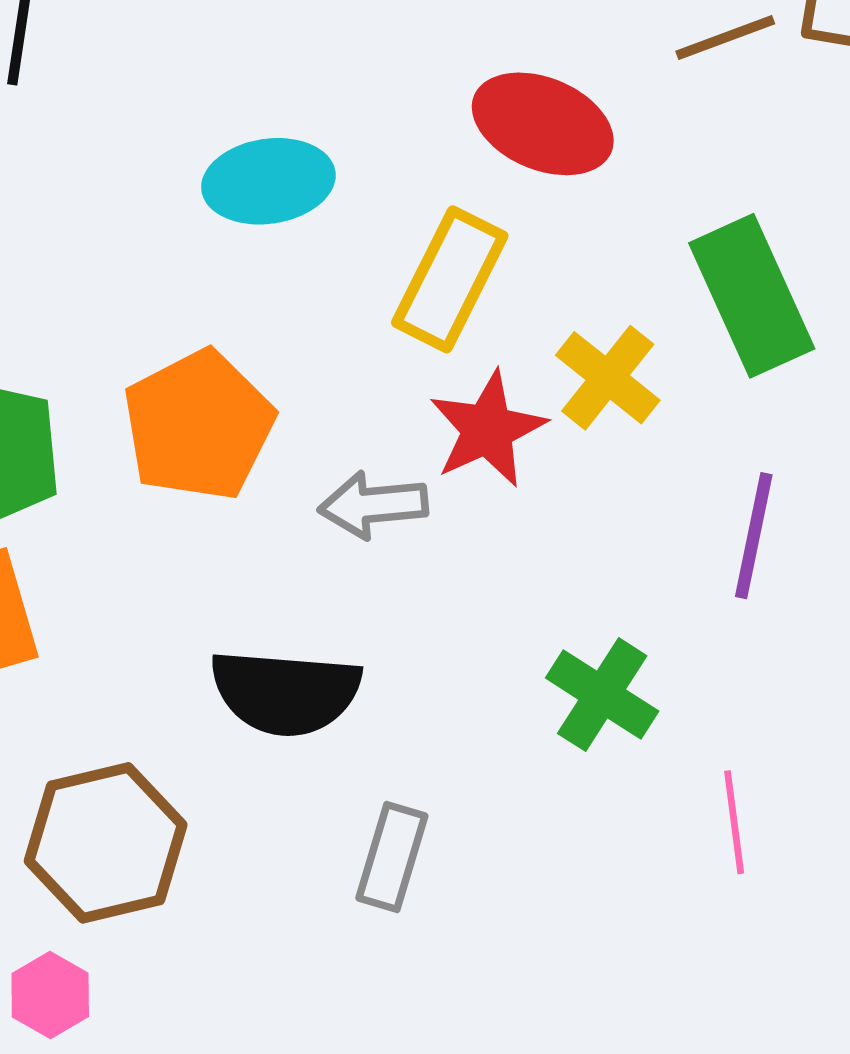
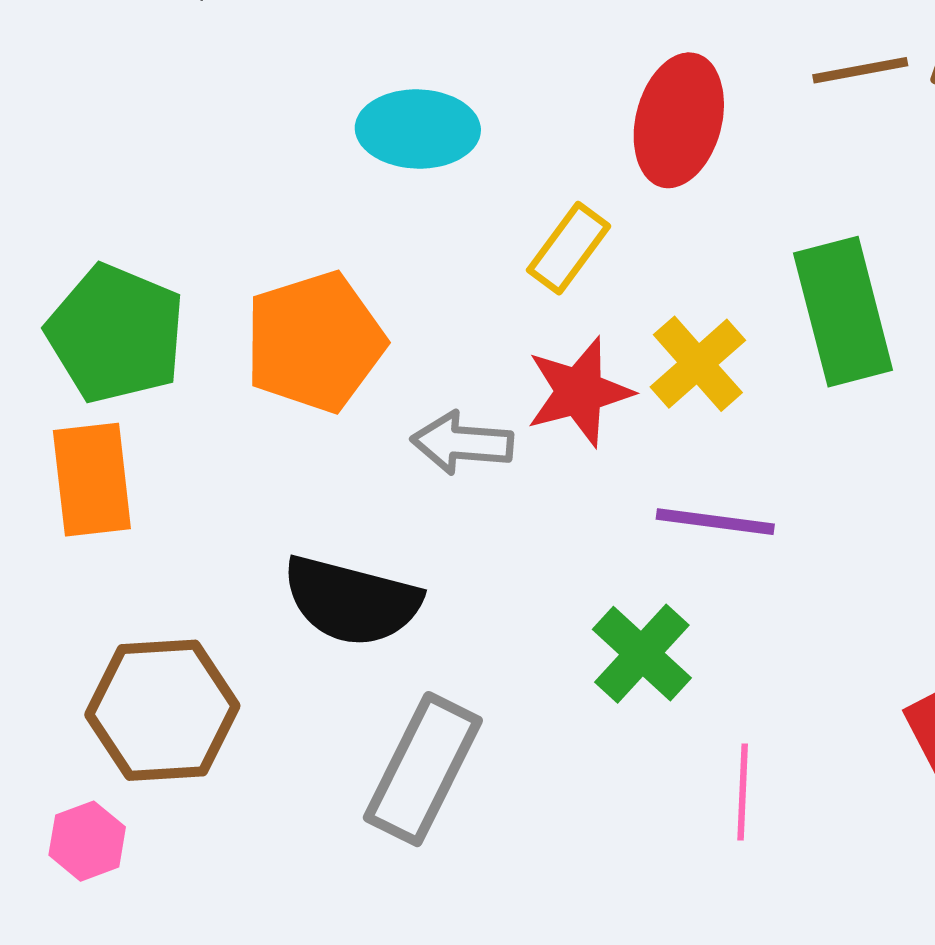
red ellipse: (543, 124) -> (679, 120), turned 72
yellow rectangle: (450, 279) -> (569, 248), size x0.7
purple line: (754, 536) -> (715, 522), moved, turned 76
gray rectangle: (392, 857) -> (423, 769), size x1.5

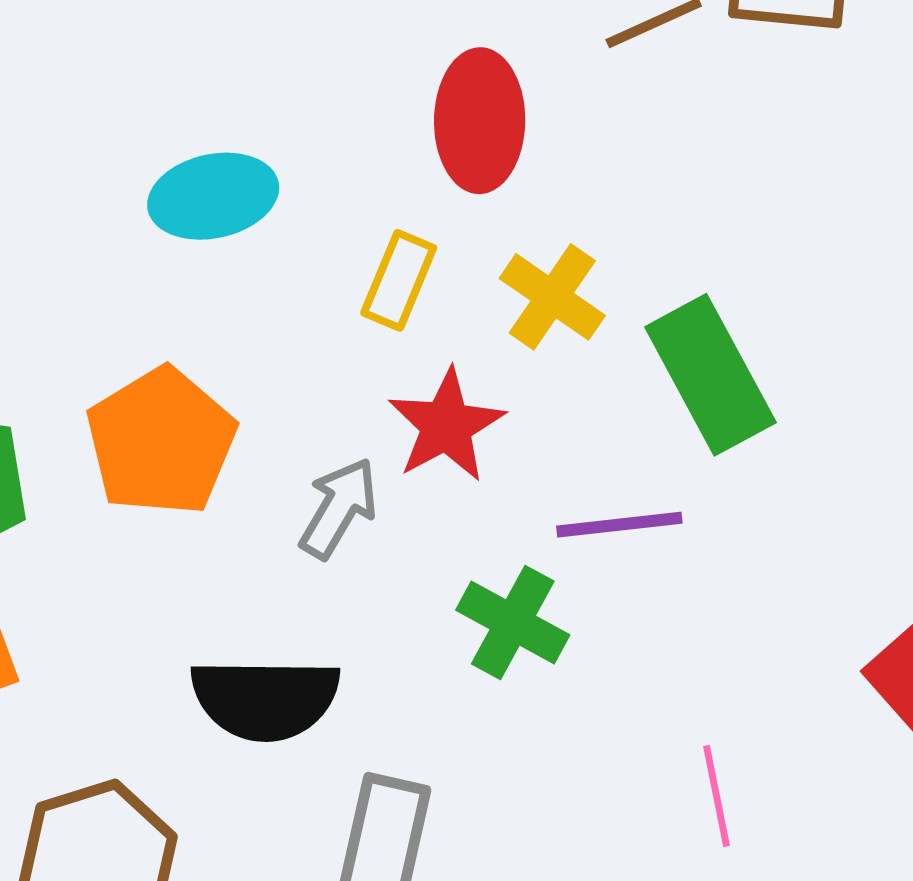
green rectangle: (843, 312) -> (710, 375), moved
yellow cross: (698, 364) -> (552, 297), moved
gray arrow: (462, 443) -> (339, 508), turned 130
green cross: (642, 654) -> (513, 623), moved

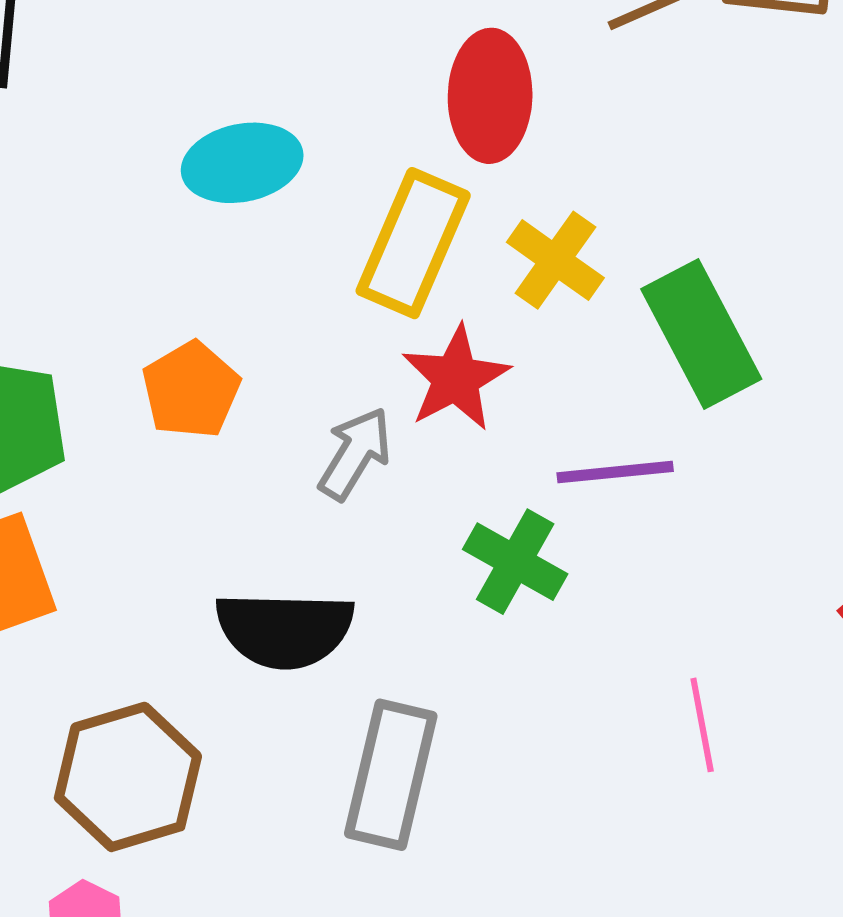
yellow rectangle: (399, 280) -> (413, 243), size x1.6
orange pentagon: (161, 442) -> (191, 390), size x0.7

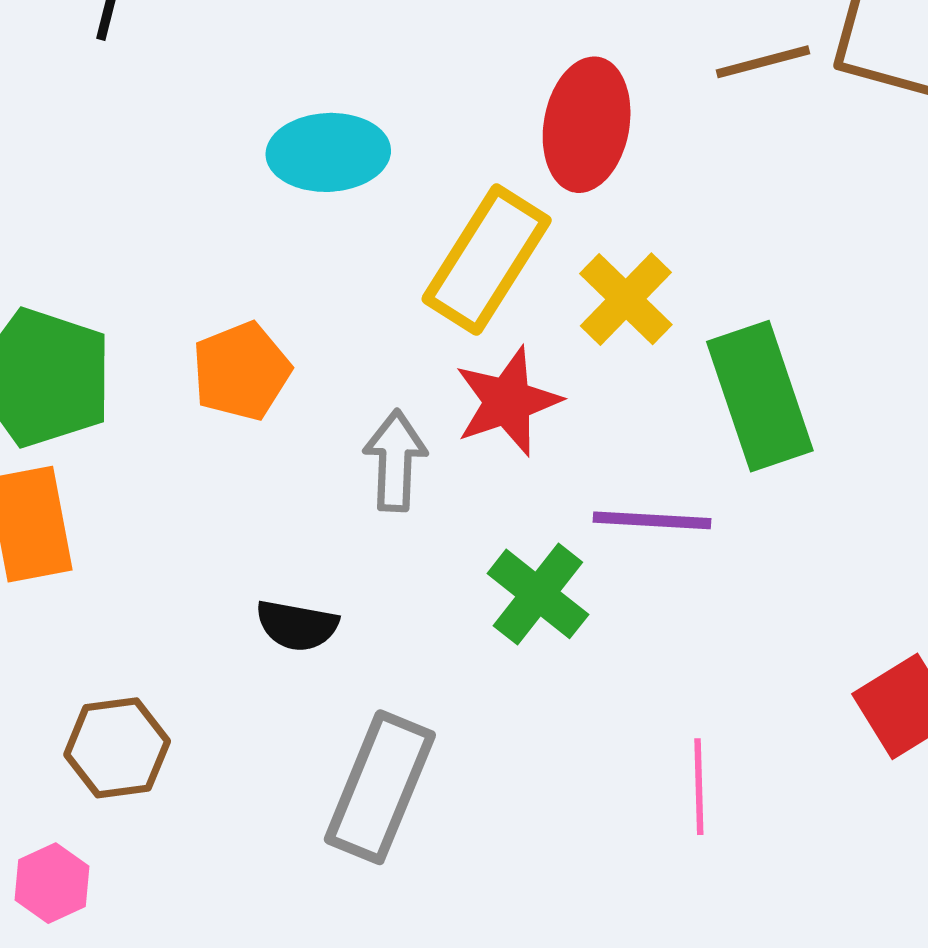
gray arrow: (355, 454) -> (395, 461), turned -38
black semicircle: (285, 630) -> (297, 625), size x0.6
brown hexagon: (128, 777) -> (117, 748), size x0.7

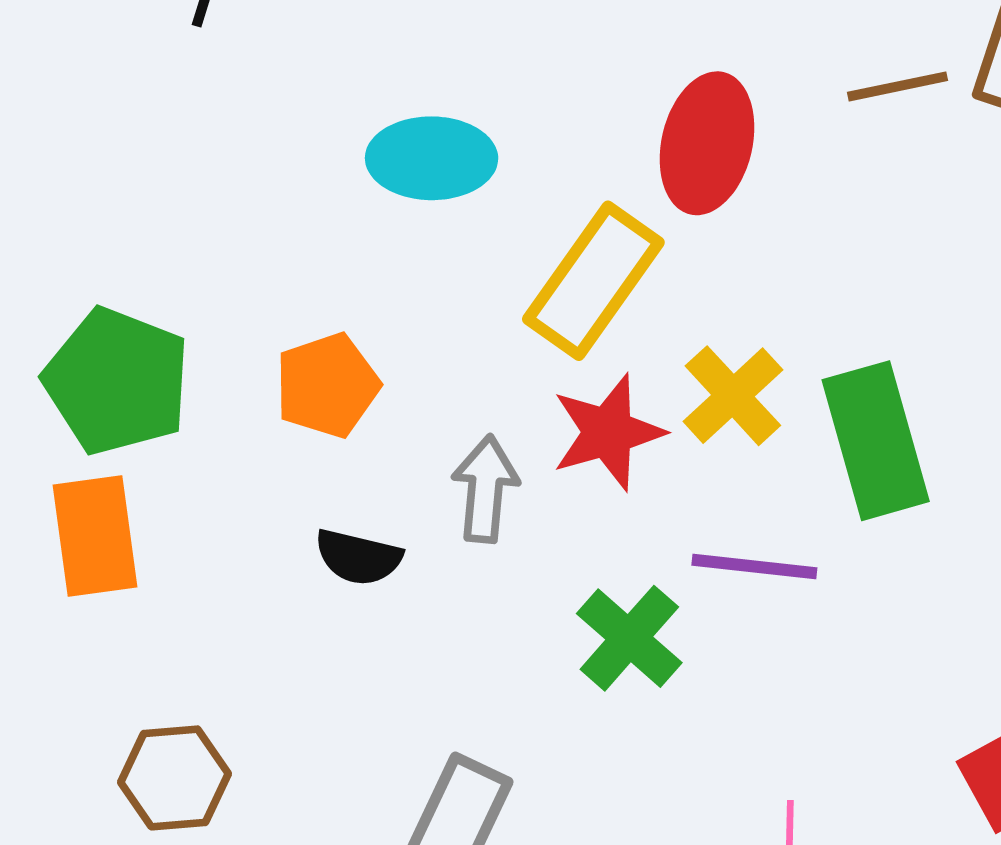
yellow cross: (626, 299) -> (733, 396), moved
black semicircle: (297, 625) -> (358, 557), moved

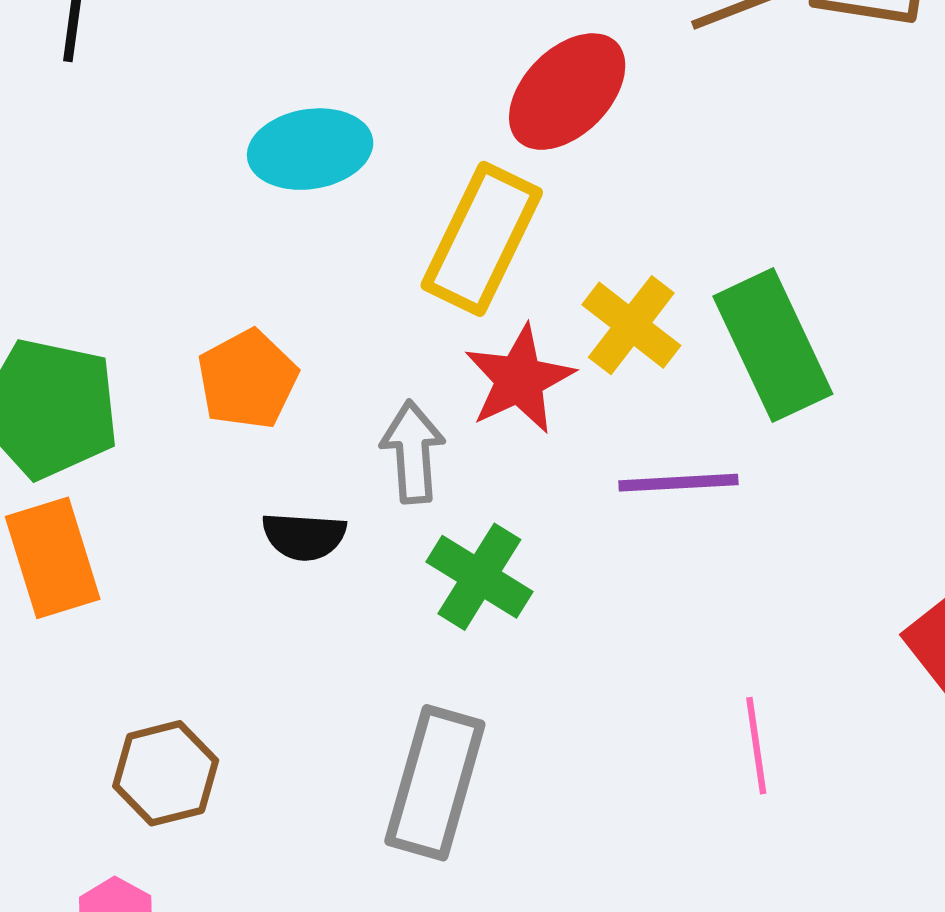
red ellipse: (707, 143) -> (567, 92), turned 41
green cross: (629, 638) -> (479, 577), moved

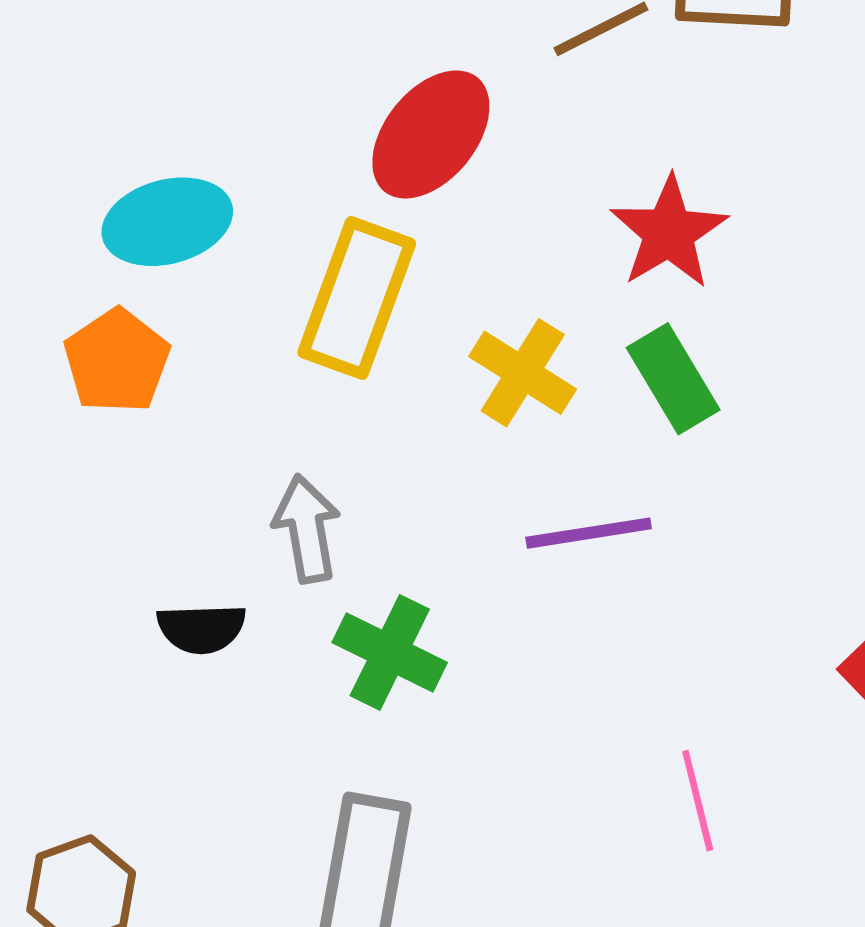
green rectangle: (773, 345) -> (673, 379), size x0.7
orange pentagon: (247, 379) -> (117, 361), moved
red star: (519, 379) -> (669, 232), moved

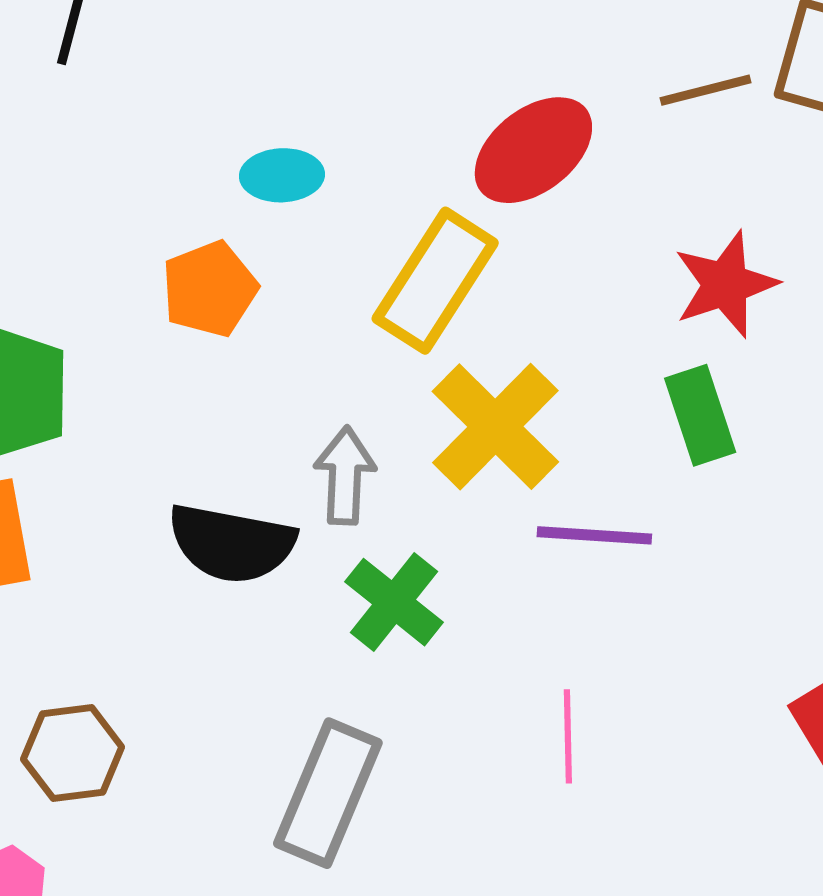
cyan ellipse: (167, 222) -> (282, 175), size x0.7
yellow cross: (523, 373) -> (495, 427), moved, size x1.4
black semicircle: (201, 628) -> (232, 543), size x1.6
pink line: (698, 801) -> (568, 736), moved

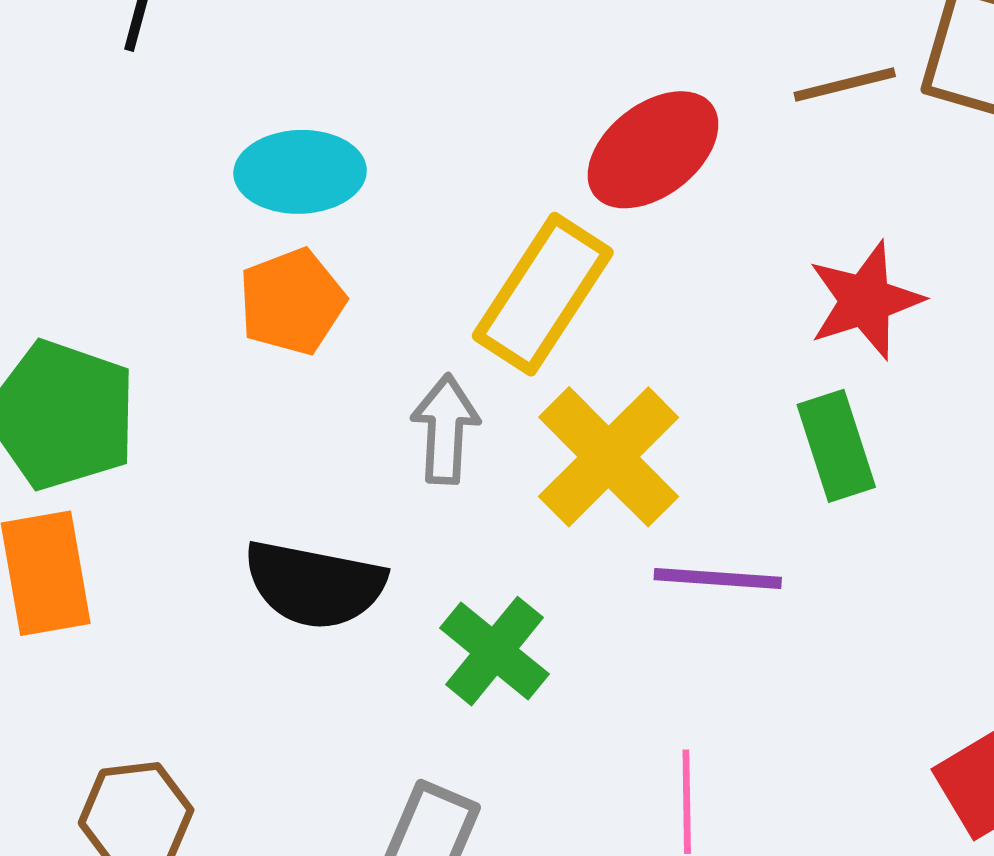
cyan ellipse: (282, 175) -> (300, 172), moved, size x1.4
gray arrow: (345, 476) -> (445, 429), moved

